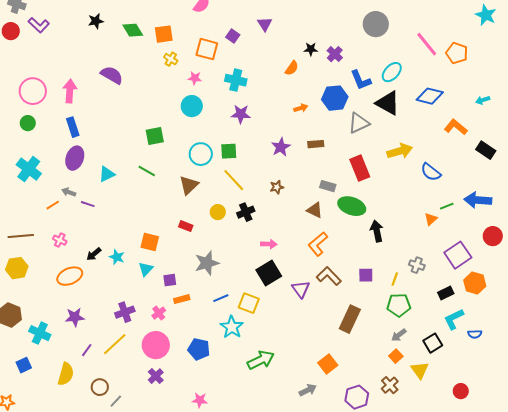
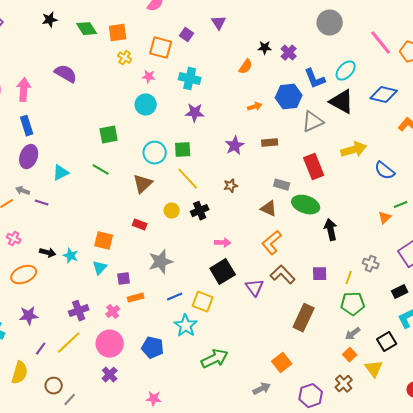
black arrow: (94, 254) -> (48, 253), turned -126

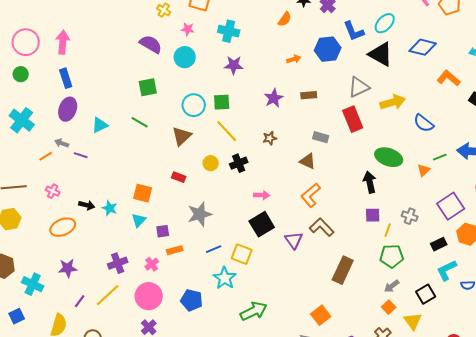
purple semicircle: (66, 74) -> (151, 44), moved
gray triangle: (313, 122) -> (359, 87), moved
green ellipse: (306, 205) -> (389, 157), moved
purple square: (320, 274) -> (373, 215), moved

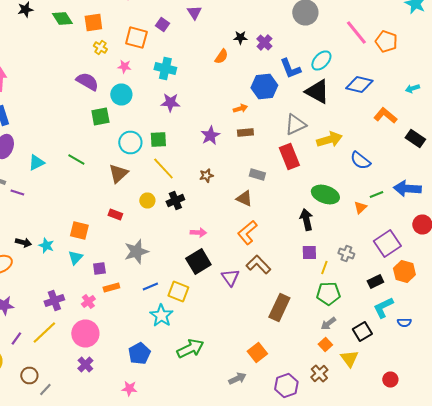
orange arrow: (294, 59) -> (240, 108), moved
green square: (148, 87) -> (100, 116), moved
blue pentagon: (192, 300) -> (139, 354), moved, turned 30

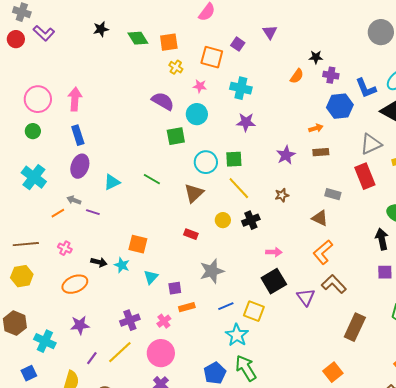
purple cross: (264, 42) -> (331, 75), moved, turned -35
orange square: (79, 230) -> (138, 244), moved
green arrow: (190, 348) -> (246, 368), moved, turned -96

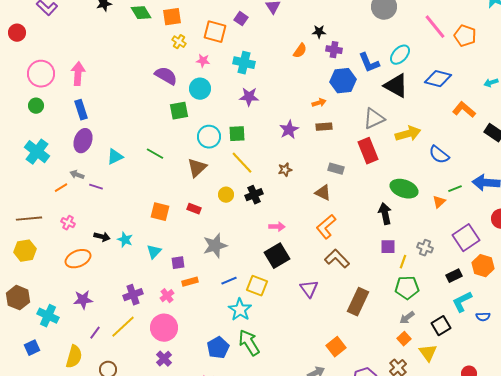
red circle: (16, 39) -> (17, 33), moved
orange square: (138, 244) -> (160, 212), moved
purple triangle: (306, 297) -> (309, 289), moved

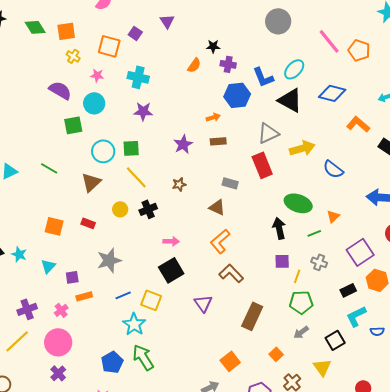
green line: (455, 189) -> (314, 233), moved
orange square: (404, 339) -> (276, 354), moved

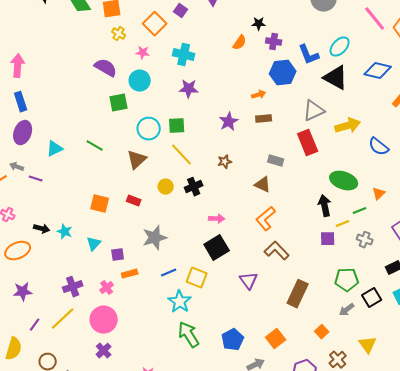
orange square: (109, 46) -> (155, 24), turned 30
yellow line: (297, 276) -> (343, 224), moved, turned 48
black square: (335, 340) -> (372, 298), moved
blue pentagon: (112, 362) -> (233, 340), moved

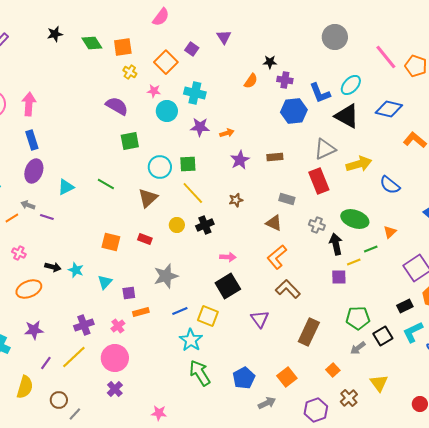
cyan circle: (140, 81) -> (167, 111), moved
orange arrow: (259, 95) -> (227, 133), moved
gray cross: (365, 240) -> (317, 225), moved

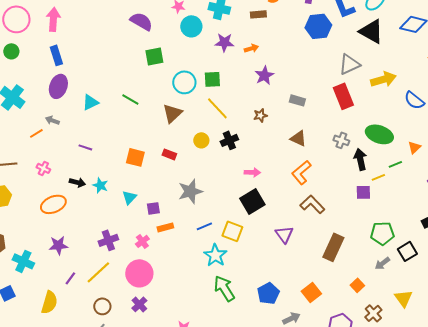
brown rectangle: (275, 157) -> (258, 14), moved
gray rectangle: (287, 199) -> (297, 100), moved
purple line: (47, 217) -> (85, 147), moved
brown circle: (59, 400) -> (102, 306), moved

